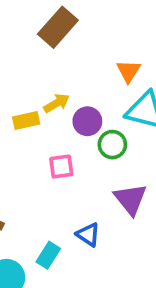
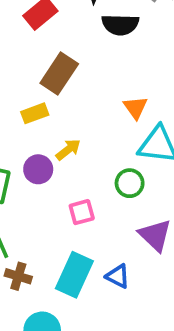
yellow rectangle: (26, 121) -> (35, 113), moved
purple circle: (87, 121) -> (38, 169), moved
cyan rectangle: (48, 255) -> (74, 275), moved, size x1.6

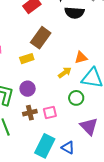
orange triangle: (136, 108) -> (81, 58), turned 48
yellow arrow: (68, 150) -> (65, 72), moved
brown cross: (18, 276) -> (30, 113), moved, turned -32

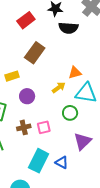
yellow rectangle: (27, 59) -> (12, 76), moved
purple circle: (28, 89) -> (27, 96), moved
purple triangle: (89, 126) -> (83, 141), turned 30

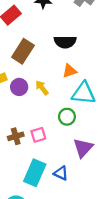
black semicircle: (68, 28) -> (65, 42), moved
yellow arrow: (59, 88) -> (42, 88), moved, turned -88
purple circle: (27, 96) -> (19, 87), moved

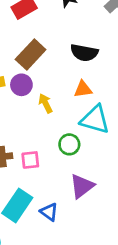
purple circle: (19, 87) -> (21, 85), moved

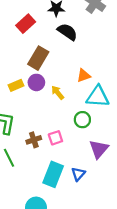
black semicircle: (84, 53) -> (67, 32), moved, turned -144
blue triangle: (49, 212) -> (78, 174), turned 48

